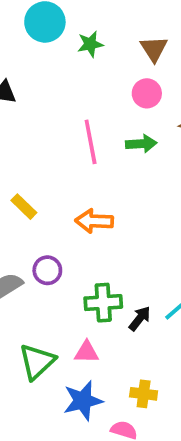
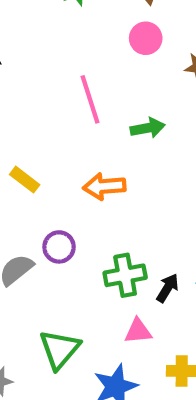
green arrow: (141, 144) -> (148, 128), moved
pink triangle: (86, 352) -> (138, 331), moved

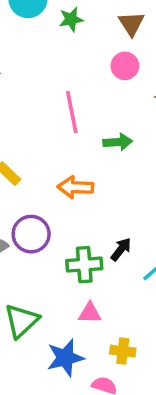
purple circle: (59, 247) -> (31, 234), size x1.4
black arrow: (167, 288) -> (121, 249), moved

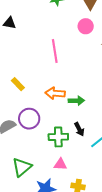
green arrow: (118, 142) -> (76, 101), moved
black arrow: (121, 249) -> (79, 129), turned 112

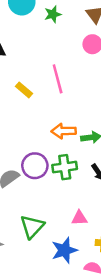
yellow rectangle: (18, 84) -> (24, 90), moved
green cross: (58, 137) -> (65, 167), moved

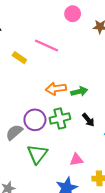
pink line: (58, 79) -> (46, 46), turned -45
green triangle: (32, 227) -> (37, 154), moved

